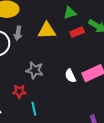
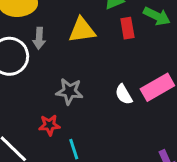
red rectangle: (77, 32) -> (127, 28), turned -72

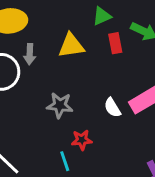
red star: (49, 125) -> (82, 140), moved

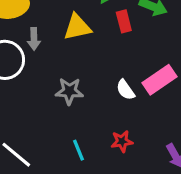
red star: (82, 140) -> (122, 141), moved

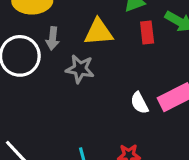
gray star: (69, 91) -> (80, 69), moved

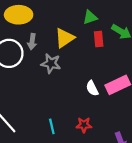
yellow triangle: (99, 32) -> (65, 38), turned -30

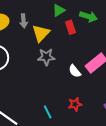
gray arrow: (32, 42) -> (24, 21), moved
gray star: (51, 63) -> (46, 57), moved

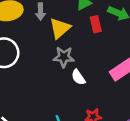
white semicircle: (75, 71) -> (78, 77), moved

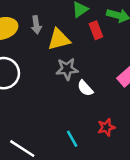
yellow triangle: (60, 28) -> (59, 39), turned 35

